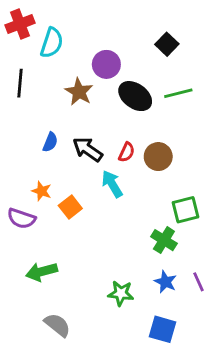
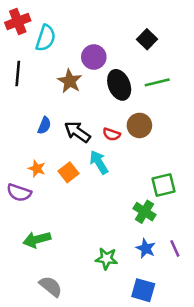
black ellipse: (135, 96) -> (119, 85), turned 32
red semicircle: (127, 152) -> (112, 134), turned 84
brown circle: (158, 157) -> (139, 125), moved
orange square: (70, 207) -> (68, 172), moved

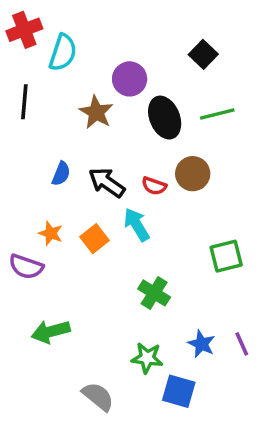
green cross: (144, 212) -> (154, 293), moved
gray semicircle: (51, 286) -> (98, 396), moved
blue square: (143, 290) -> (179, 391), moved

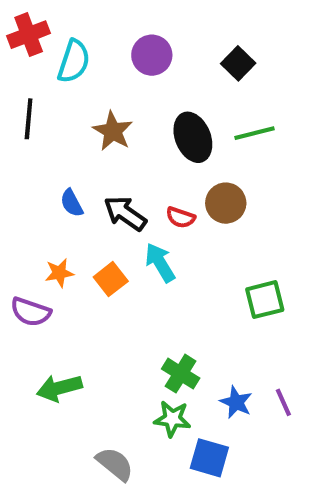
purple circle: (130, 79) -> (152, 55), moved
blue semicircle: (61, 174) -> (72, 203), turned 130
orange star: (51, 233) -> (59, 273), turned -30
green cross: (154, 293) -> (181, 374), moved

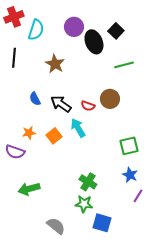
black ellipse: (193, 137) -> (94, 42), moved
blue star: (236, 402) -> (130, 175), moved
purple line: (283, 402) -> (138, 196), turned 56

